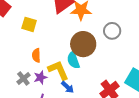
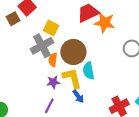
brown circle: (83, 44) -> (73, 52), moved
gray cross: (23, 78) -> (42, 46), moved, size x1.6

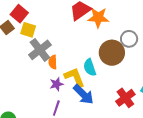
yellow square: (51, 28) -> (28, 30), moved
brown circle: (73, 52) -> (112, 53), moved
blue arrow: (78, 96) -> (83, 94), size x1.6

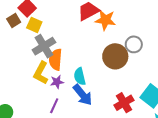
orange semicircle: (53, 62) -> (56, 60), size x1.5
cyan semicircle: (90, 67) -> (80, 76), moved
yellow L-shape: (75, 77) -> (41, 73), moved, turned -135

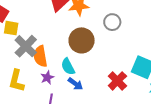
brown circle: (115, 56) -> (82, 40), moved
yellow L-shape: (41, 73) -> (16, 81), moved
blue arrow: (83, 95) -> (75, 84), size x0.7

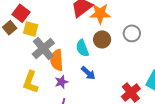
brown circle: (82, 40) -> (102, 39), moved, size x0.7
cyan semicircle: (68, 67) -> (82, 48), moved
blue arrow: (75, 84) -> (88, 73), moved

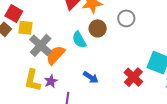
orange semicircle: (57, 60) -> (55, 55), turned 55
blue arrow: (88, 73) -> (91, 77), moved
purple star: (61, 82) -> (51, 81), moved

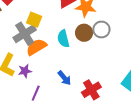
gray circle: (126, 18) -> (101, 29), moved
yellow square: (25, 28) -> (34, 20), moved
red cross: (133, 77) -> (91, 90), moved

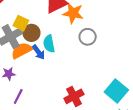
brown circle: (84, 33) -> (31, 33), moved
blue arrow: (64, 78) -> (39, 52), moved

